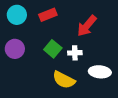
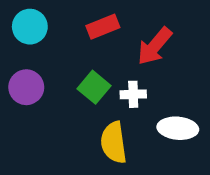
red rectangle: (48, 15) -> (103, 27), moved
yellow semicircle: (64, 80) -> (114, 142), turned 55

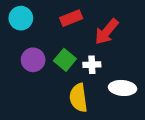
purple circle: (26, 87) -> (33, 60), moved

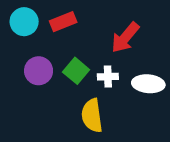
red rectangle: (71, 18) -> (63, 22), moved
white ellipse: (123, 88) -> (148, 84), moved

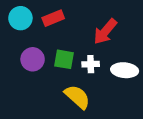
green square: (76, 71) -> (64, 59), turned -30
yellow semicircle: (92, 116) -> (77, 97), turned 140

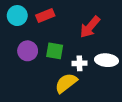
white cross: (91, 64) -> (80, 63), moved
yellow semicircle: (77, 97) -> (66, 83), turned -80

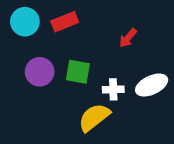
red arrow: (90, 27) -> (128, 38), size x0.6
white ellipse: (106, 60) -> (152, 85), turned -30

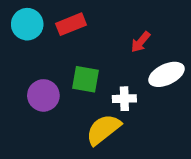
purple circle: (40, 72) -> (43, 95), moved
white ellipse: (152, 85) -> (166, 74), moved

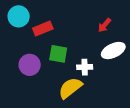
red rectangle: (71, 24) -> (43, 29), moved
red arrow: (141, 42) -> (104, 25), moved

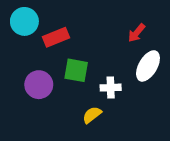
white ellipse: (113, 51) -> (148, 66), turned -35
yellow semicircle: (70, 88) -> (92, 115), size x0.6

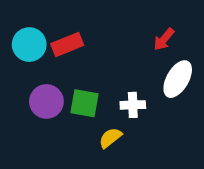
cyan circle: (24, 21) -> (29, 45), moved
green square: (76, 70) -> (84, 103), moved

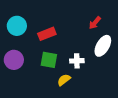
red rectangle: (67, 45) -> (47, 34), moved
purple circle: (46, 101) -> (14, 60), moved

